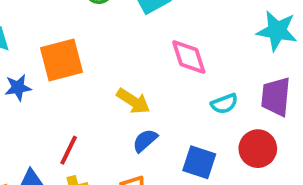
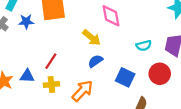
pink diamond: (189, 57) -> (111, 16), moved

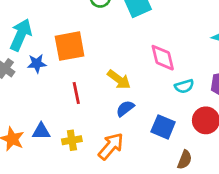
pink diamond: (111, 16) -> (163, 58), moved
red line: (51, 61) -> (76, 93), moved, turned -42

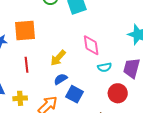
yellow arrow: (119, 80) -> (58, 58), turned 90
blue square: (163, 127) -> (75, 94), moved

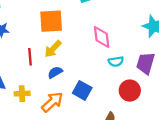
orange square: (25, 30) -> (51, 21), moved
yellow arrow: (58, 58) -> (53, 49), moved
blue semicircle: (61, 79) -> (55, 72), moved

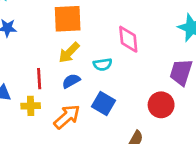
red line: (30, 57) -> (39, 79), moved
cyan semicircle: (116, 62) -> (103, 64), moved

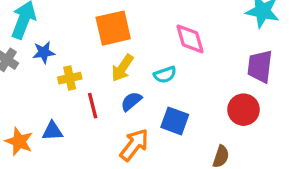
yellow cross: (31, 106) -> (70, 78), moved

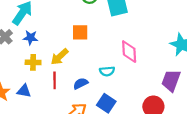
orange square: (113, 28) -> (80, 32), size x0.7
yellow arrow: (122, 68) -> (59, 57), moved
yellow cross: (70, 78) -> (33, 62), moved

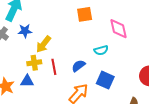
orange square: (80, 32) -> (85, 14), moved
yellow arrow: (59, 57) -> (44, 44), moved
yellow cross: (33, 62) -> (34, 63), moved

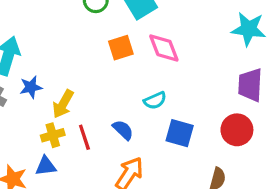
pink diamond: (118, 29) -> (164, 48), moved
blue semicircle: (78, 66) -> (123, 130), turned 88
blue square: (105, 80) -> (180, 133), moved

